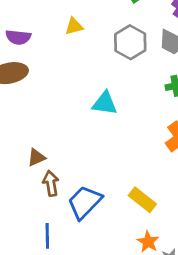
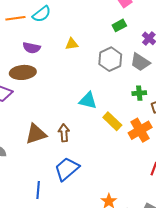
brown triangle: (36, 157) -> (36, 134), size x1.6
brown arrow: (51, 183) -> (64, 133), moved
yellow rectangle: (142, 200) -> (112, 121), moved

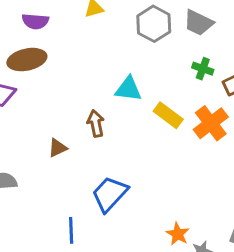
green cross: (139, 93) -> (203, 69), turned 32
brown arrow: (64, 133) -> (96, 123), moved
brown triangle: (36, 134) -> (58, 148), size x0.6

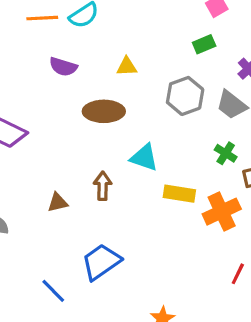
brown ellipse: (27, 60) -> (104, 111), moved
yellow rectangle: (168, 115) -> (179, 194), turned -40
blue line: (71, 230) -> (53, 291), turned -55

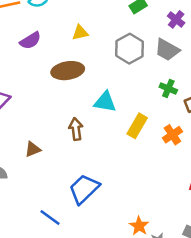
purple semicircle: (63, 67) -> (30, 41), turned -40
yellow rectangle: (179, 194) -> (137, 126), turned -60
brown triangle: (58, 203) -> (33, 149), moved
orange cross: (222, 212) -> (172, 135), size x0.7

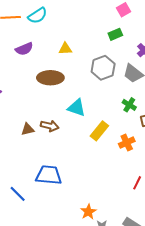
brown arrow: (76, 129) -> (50, 126), turned 102
brown triangle: (33, 149) -> (28, 129), moved
blue trapezoid: (84, 189) -> (49, 175), turned 40

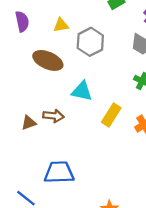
purple semicircle: (24, 49) -> (22, 21), moved, turned -72
gray hexagon: (103, 68) -> (90, 42), moved
brown ellipse: (50, 78) -> (48, 60), turned 30

